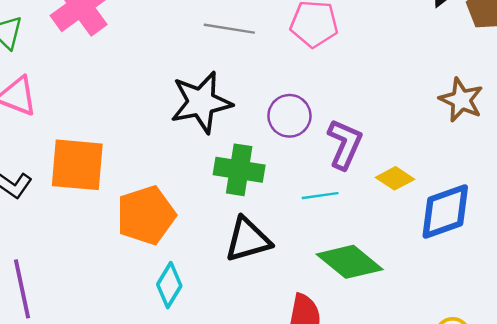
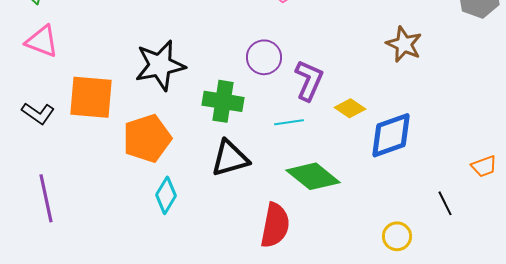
black star: (201, 102) -> (160, 65), moved

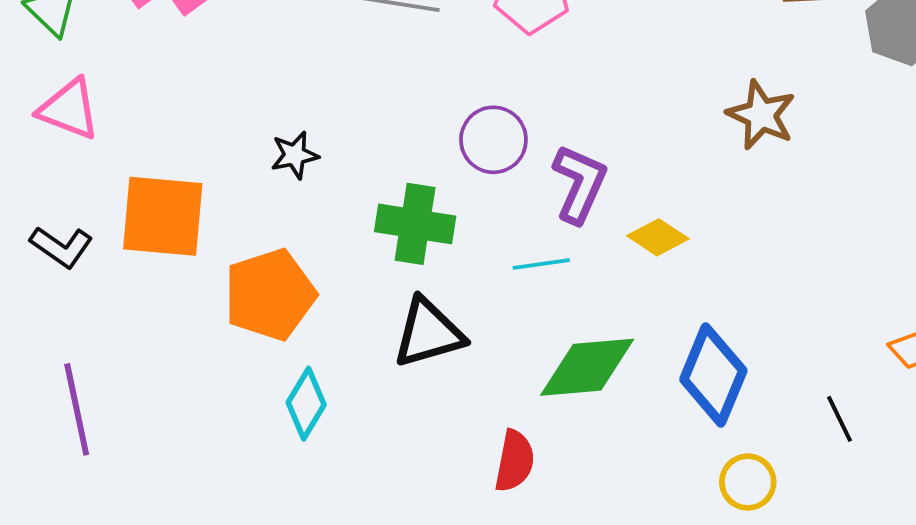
black star: (160, 65) -> (295, 155), size x0.5
blue diamond: (391, 135) -> (713, 375), moved, turned -48
green diamond: (313, 176) -> (587, 367), turned -44
red semicircle: (275, 225) -> (515, 461), size x0.7

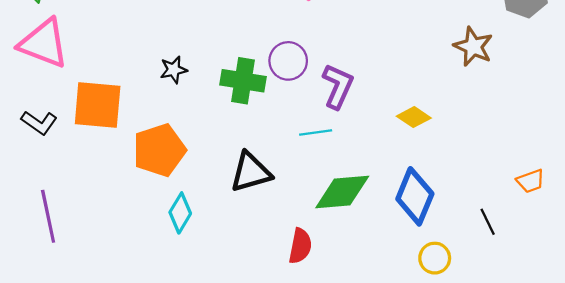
pink triangle: (69, 109) -> (44, 43), size x1.4
brown star: (761, 115) -> (473, 47), moved
green cross: (415, 224) -> (243, 81), moved
yellow diamond: (658, 237) -> (414, 117), moved

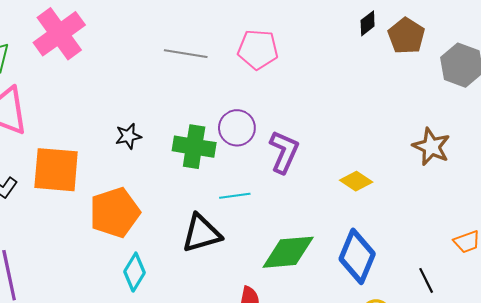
brown star: (473, 47) -> (431, 147), moved
cyan line: (316, 133) -> (235, 196), moved

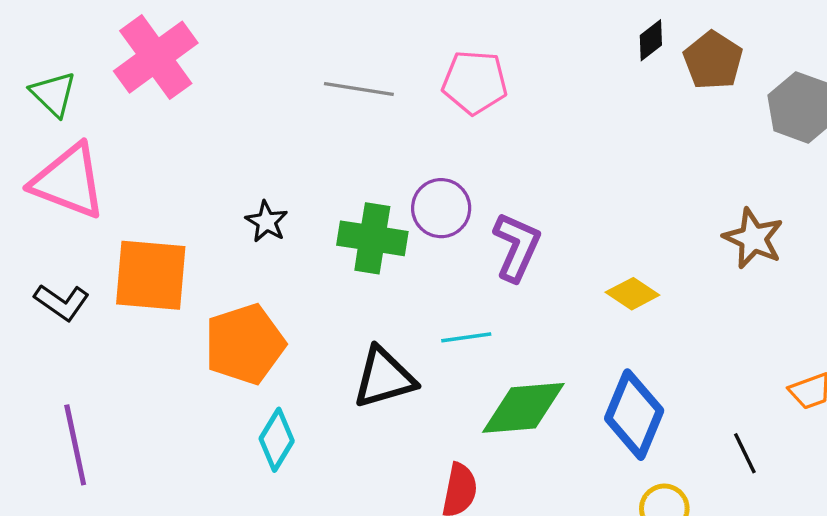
black star: (128, 136) -> (267, 222), turned -30
cyan line: (235, 196) -> (466, 337), moved

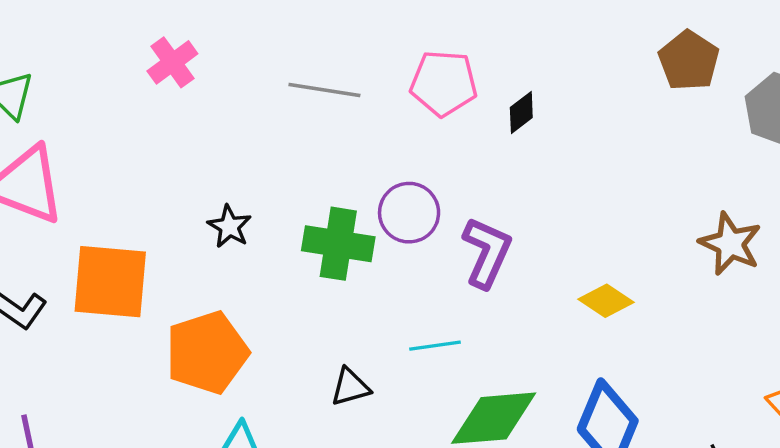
black diamond: (651, 40) -> (521, 112), moved
pink cross: (156, 57) -> (172, 62), moved, size x0.6
black triangle: (384, 378) -> (350, 387), size x0.6

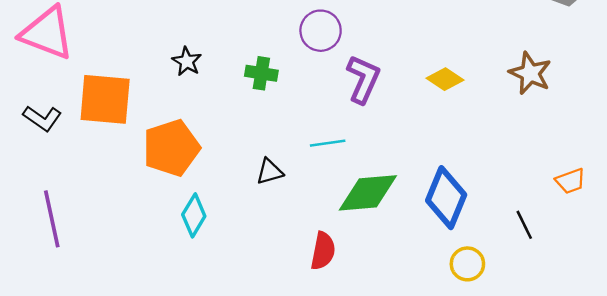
purple circle: (409, 213) -> (321, 31), moved
green cross: (338, 244) -> (261, 73), size x0.7
yellow diamond: (606, 301) -> (445, 79), moved

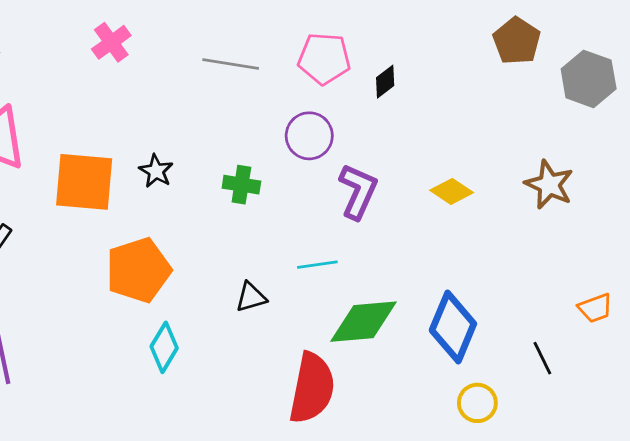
orange square: (105, 99) -> (84, 182), moved
red semicircle: (323, 251) -> (312, 388), size x1.6

